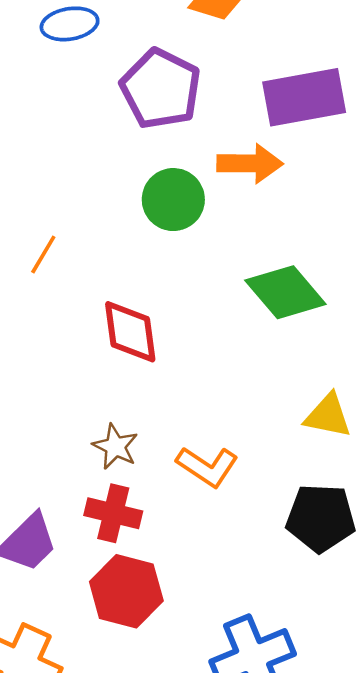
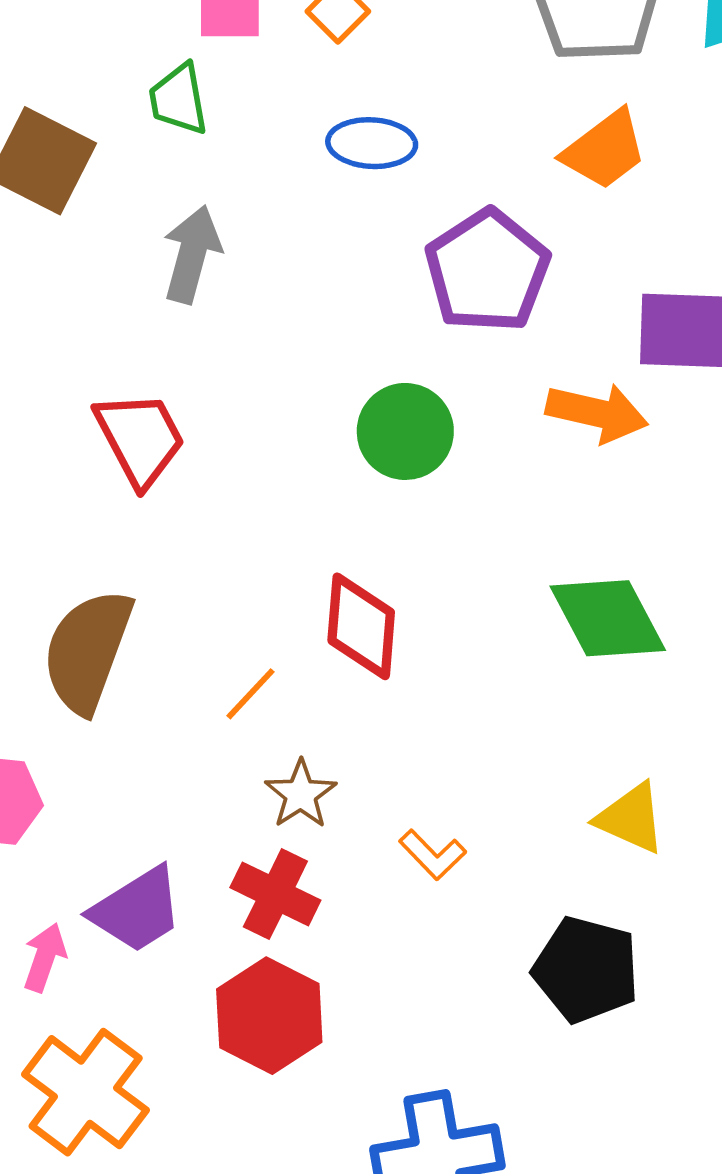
green circle: (173, 200) -> (405, 431), moved
orange line: (43, 255) -> (251, 694), moved
orange L-shape: (207, 466) -> (433, 855), size x0.7

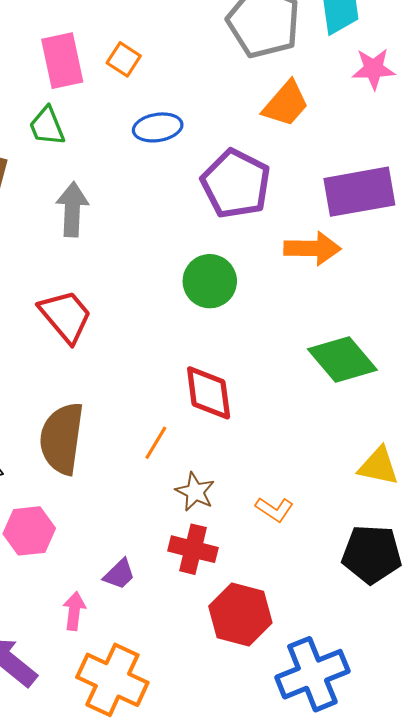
purple trapezoid: (137, 910) -> (119, 574), size x0.6
red hexagon: (269, 1016) -> (240, 614), moved

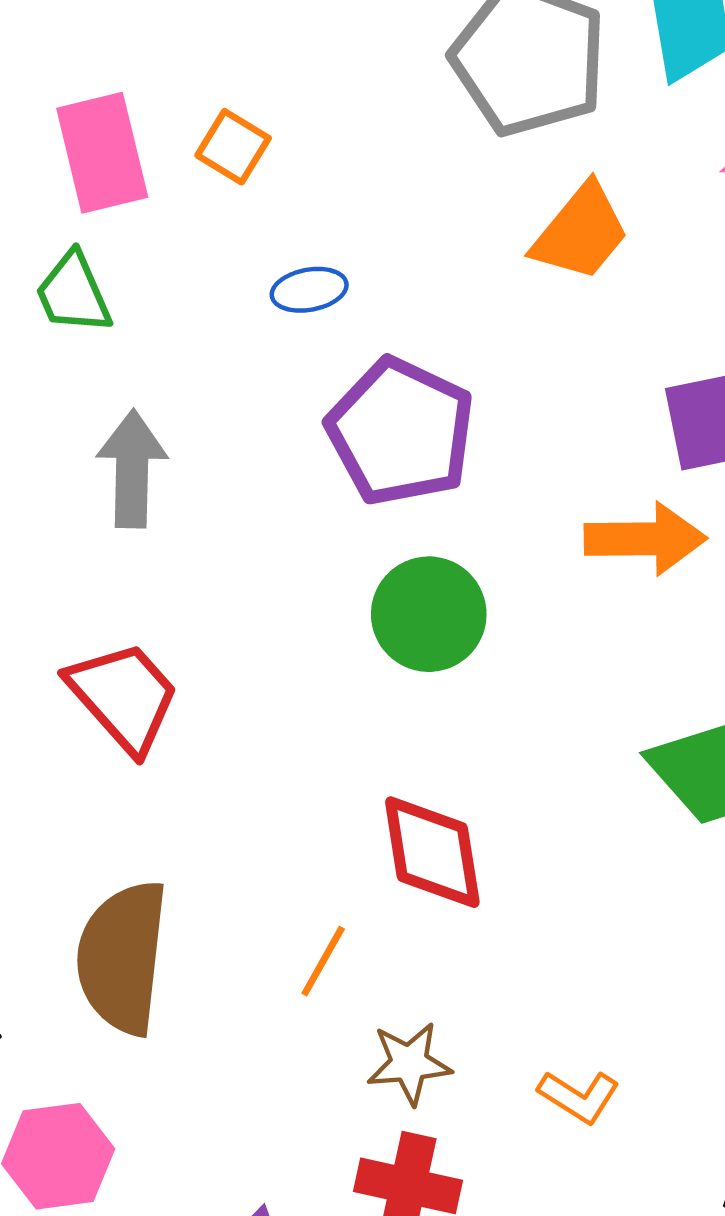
blue ellipse: (158, 127) -> (309, 290), size x0.7
purple pentagon: (236, 184) -> (401, 432), moved
brown star: (195, 492) -> (409, 1063), turned -30

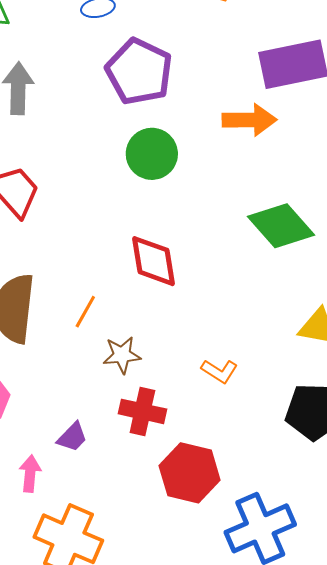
orange line: (323, 961) -> (85, 312), moved
brown star: (409, 1063) -> (122, 355), moved

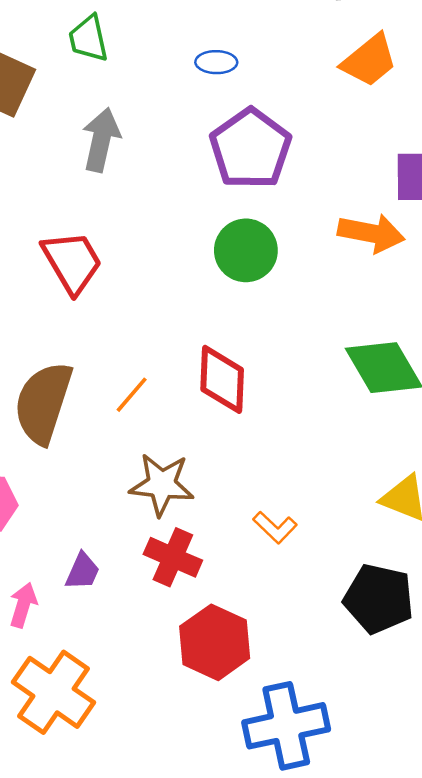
orange line: (85, 312) -> (132, 395), moved
brown star: (122, 355) -> (162, 484), size x1.4
purple trapezoid: (72, 437) -> (83, 571), turned -32

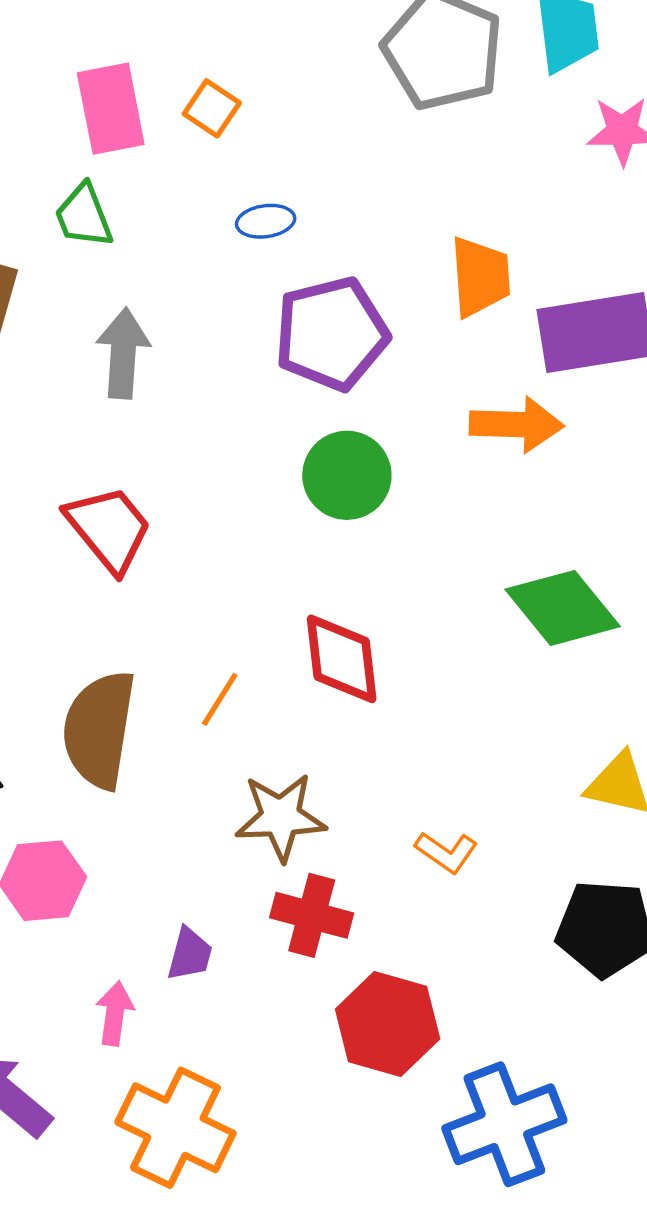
orange trapezoid: (369, 60) -> (480, 277), moved, turned -46
purple pentagon: (250, 149) -> (331, 334), turned 30

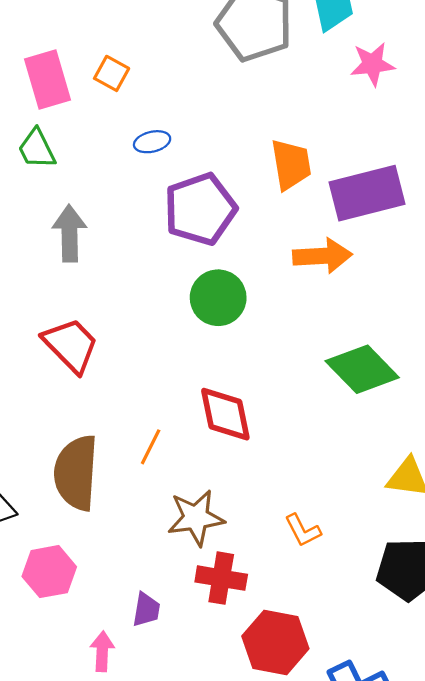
orange L-shape: (446, 852) -> (303, 530), turned 33

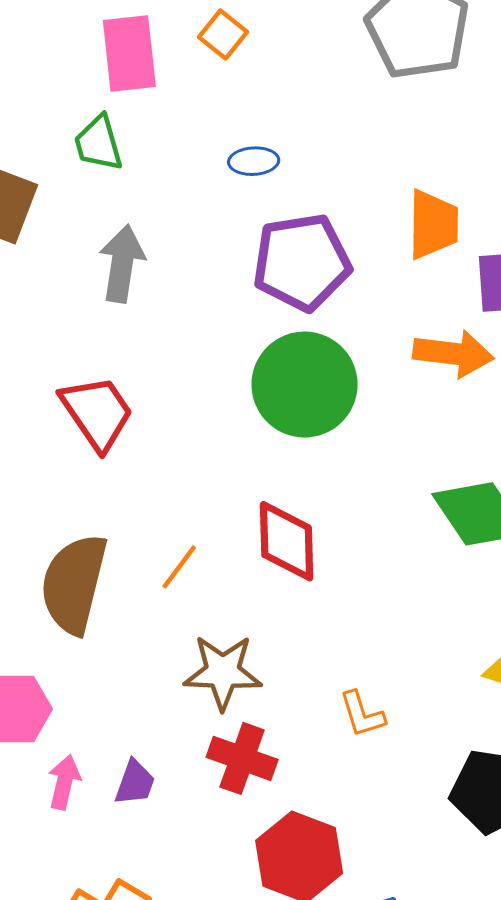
orange square: (112, 73) -> (223, 34), moved
green circle: (218, 298) -> (305, 385), size x1.4
pink arrow: (102, 651) -> (64, 782), moved

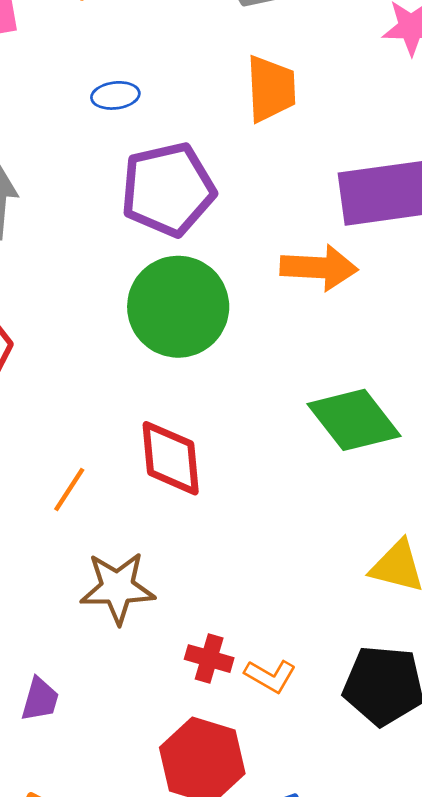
orange trapezoid: (433, 224) -> (271, 89), moved
orange L-shape: (362, 714) -> (270, 676), moved, turned -39
red cross: (242, 758) -> (209, 659), moved, size x0.7

